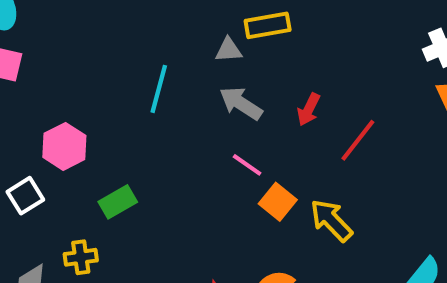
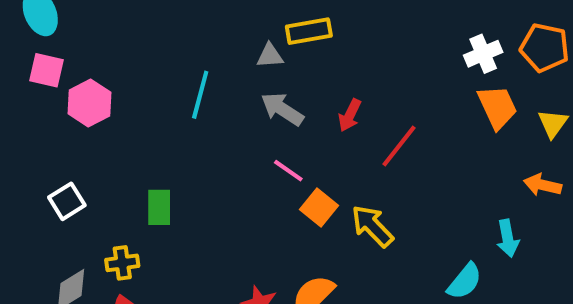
pink hexagon: (64, 146) -> (89, 103), moved
green rectangle: (118, 202) -> (159, 207), turned -60

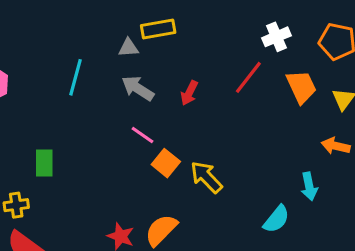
white cross: (483, 54) -> (276, 37), moved
red line: (399, 146) -> (248, 77), moved

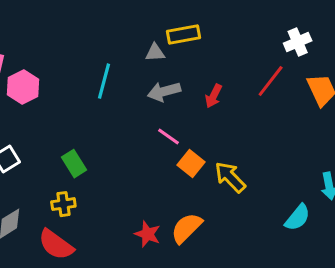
gray arrow: (138, 88) -> (164, 92), turned -48
green rectangle: (44, 163) -> (74, 164), turned -32
yellow cross: (16, 205) -> (63, 204), moved

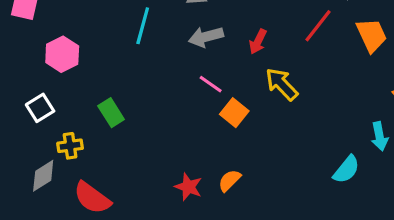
pink hexagon: (23, 87) -> (62, 54), moved
yellow arrow: (230, 177) -> (282, 84), moved
yellow cross: (63, 204) -> (70, 146), moved
orange semicircle: (187, 228) -> (230, 181), size x0.7

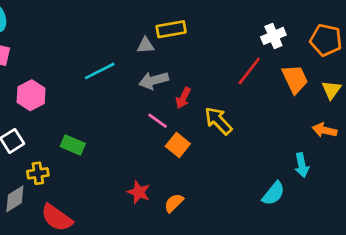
cyan line: (143, 26) -> (100, 71), turned 48
red arrow: (258, 42) -> (183, 98), moved
green rectangle: (111, 113) -> (73, 145), turned -35
red star: (188, 187) -> (139, 192), moved

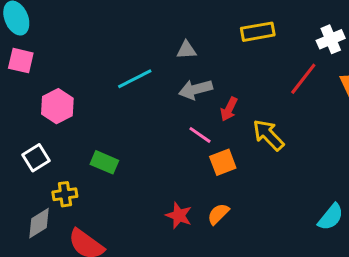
yellow rectangle: (171, 29) -> (258, 32), moved
orange square: (178, 145) -> (223, 162), turned 30
orange semicircle: (174, 203) -> (218, 214), moved

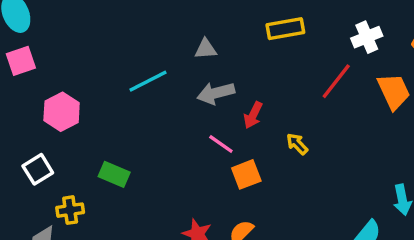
pink square: (21, 61) -> (21, 61), turned -32
yellow arrow: (268, 135) -> (297, 144), size x0.6

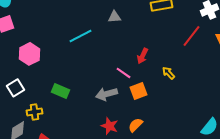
gray arrow: (216, 93) -> (106, 94), moved

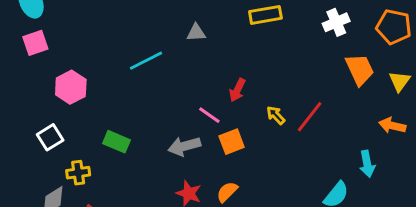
red line: (192, 36) -> (310, 117), moved

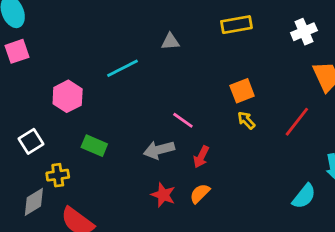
pink hexagon: (71, 87) -> (68, 96), moved
red arrow: (237, 90) -> (201, 157), moved
red line: (310, 117) -> (297, 122), moved
orange square: (232, 142) -> (242, 91), moved

